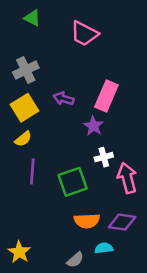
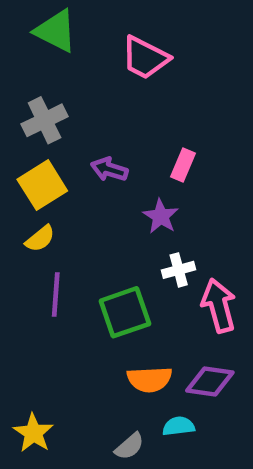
green triangle: (32, 18) -> (56, 31), size x1.5
pink rectangle: (106, 96) -> (183, 165), size x0.6

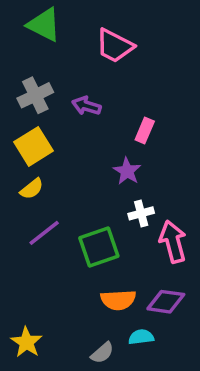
purple arrow: (109, 169) -> (86, 106), moved
purple line: (56, 294) -> (44, 233), turned 48

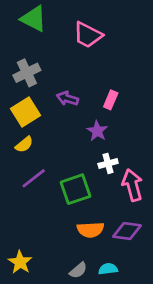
purple arrow: (86, 106) -> (67, 99), moved
cyan semicircle: (141, 337) -> (108, 269), moved

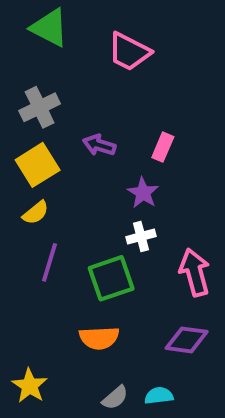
white cross: (108, 163) -> (141, 237), moved
purple line: (34, 178) -> (49, 262), turned -35
orange semicircle: (90, 230) -> (99, 338), moved

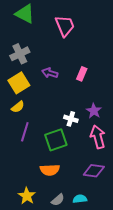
pink trapezoid: (129, 52) -> (65, 26), turned -140
purple star: (143, 193) -> (94, 111), moved
white cross: (141, 237) -> (71, 119), turned 32
yellow star: (30, 386) -> (27, 196), moved

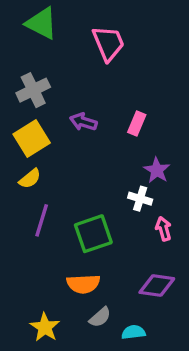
purple star: (94, 111) -> (157, 170), moved
white cross: (71, 119) -> (140, 199), moved
pink arrow: (98, 137) -> (164, 229), size x0.6
gray semicircle: (58, 200) -> (100, 317), moved

